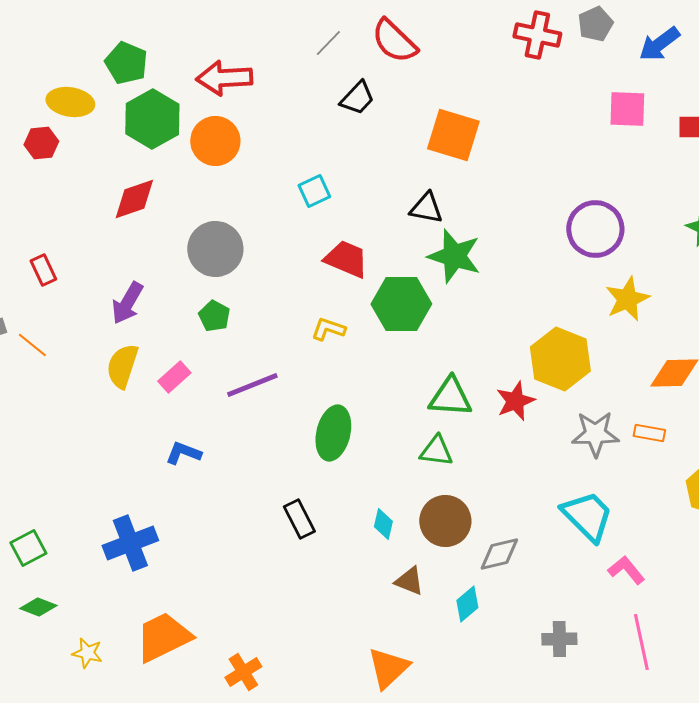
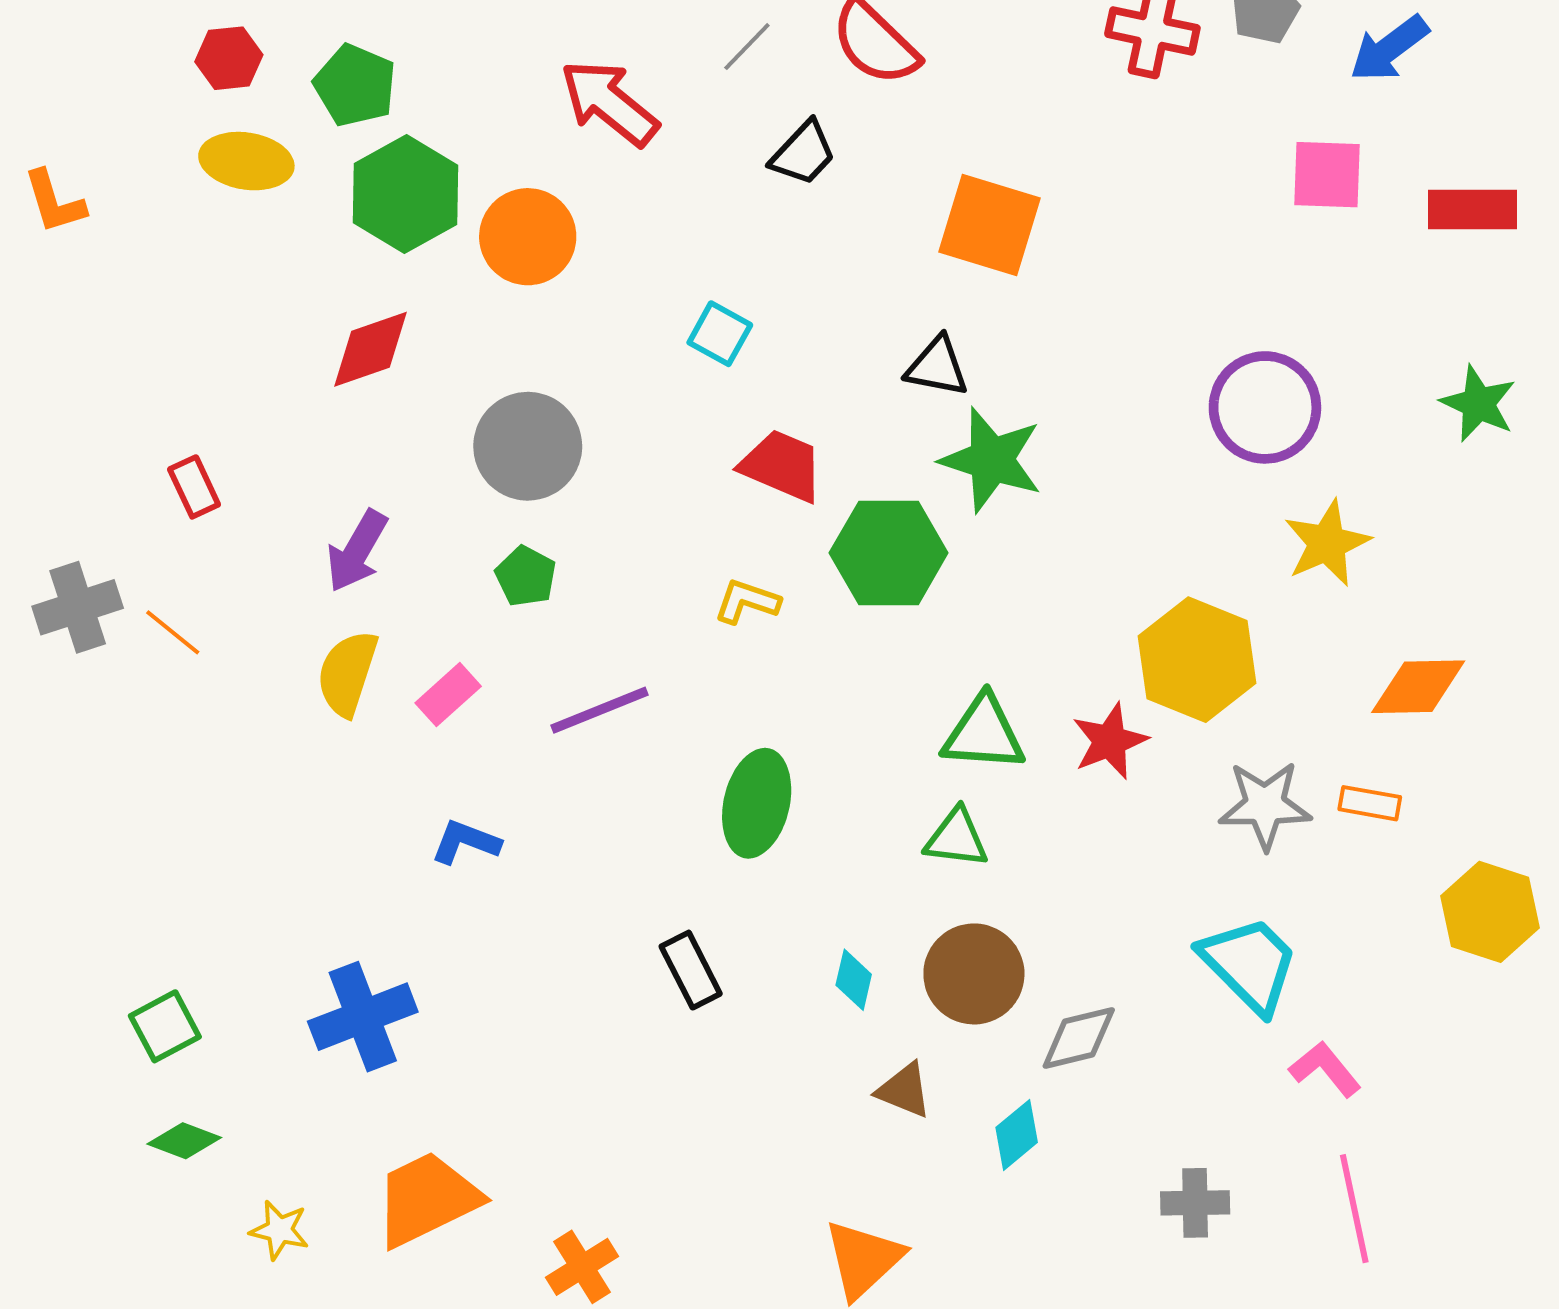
red arrow: (224, 78) -> (609, 103), moved, turned 42
red hexagon: (41, 143) -> (229, 58), moved
cyan square: (314, 191) -> (720, 334), turned -36

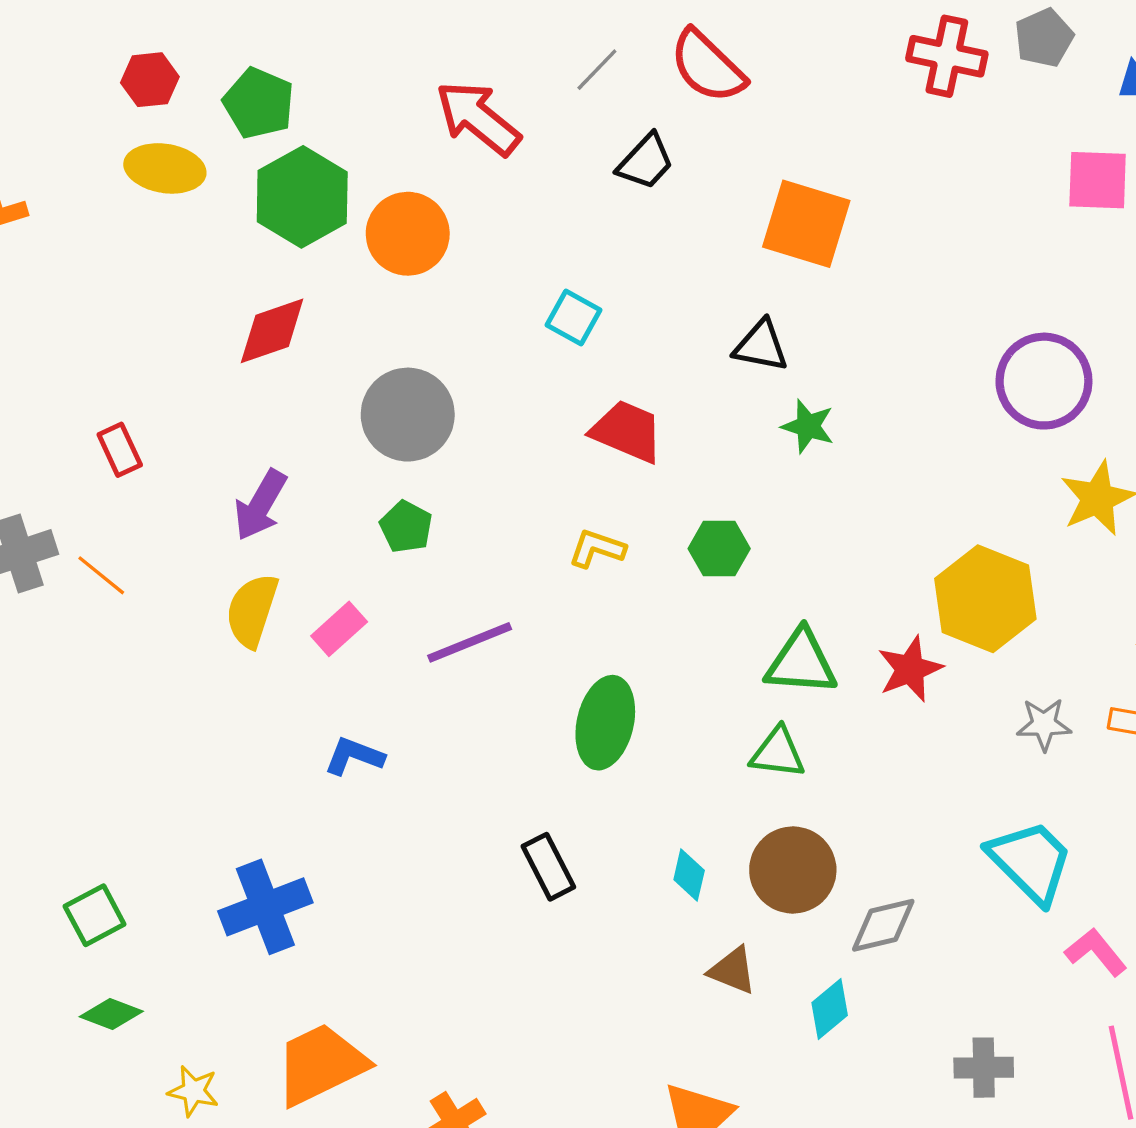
green star: (991, 460) -> (808, 426), size x0.6
green hexagon: (889, 553) -> (719, 549), moved, size x0.6
gray star: (1265, 805) -> (1044, 724), size x0.7

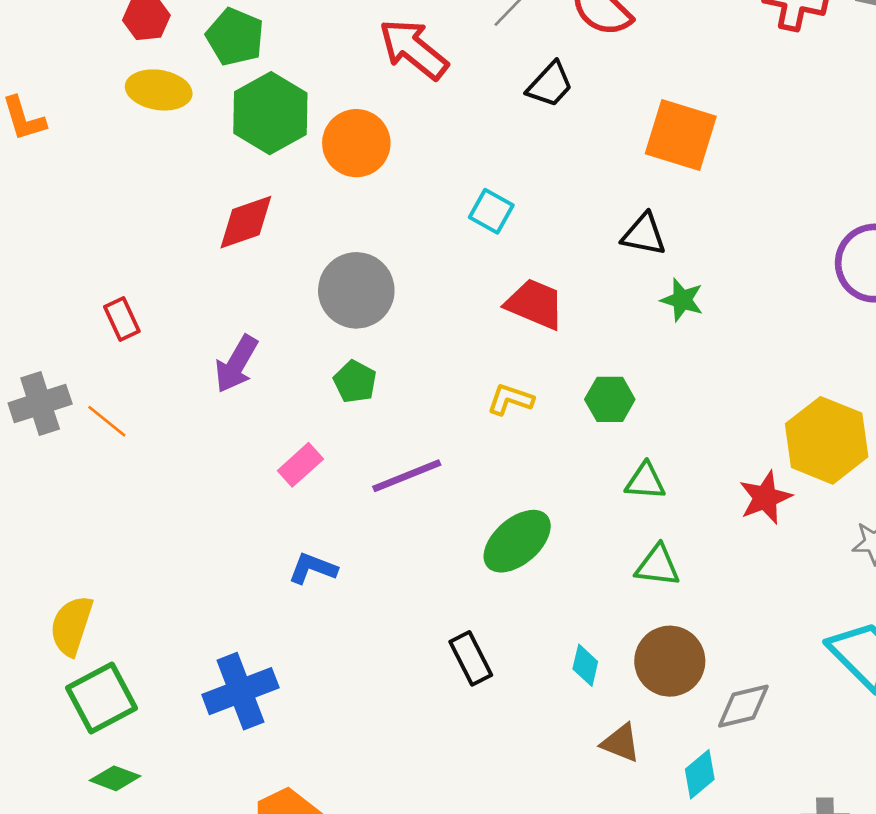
yellow semicircle: (252, 610) -> (71, 626), moved
green triangle: (801, 662) -> (645, 481), moved, size x0.7
green ellipse: (605, 723) -> (517, 541), turned 36
green square: (95, 915) -> (101, 698), size x1.4

